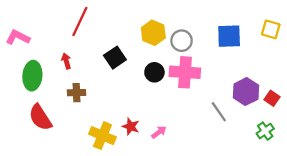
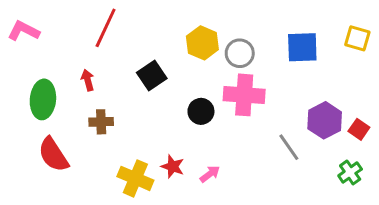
pink L-shape: (18, 37) -> (24, 31), moved
black circle: (154, 72) -> (201, 111), moved

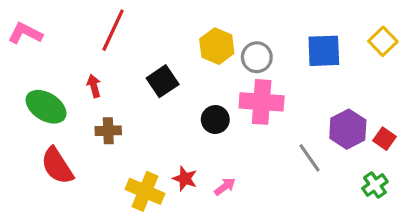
yellow square: (357, 38) -> (383, 41), turned 30
green ellipse: (43, 99) -> (46, 107), turned -63

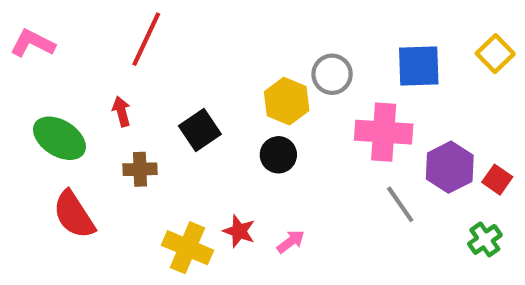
yellow hexagon: (217, 46) -> (287, 101), moved
black square: (163, 81) -> (200, 130), moved
pink cross: (262, 102) -> (384, 132), moved

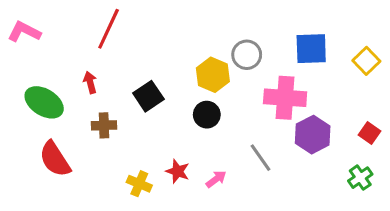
yellow square: (495, 54) -> (366, 61), moved
purple hexagon: (450, 167) -> (313, 135), moved
gray line: (400, 204) -> (261, 158), moved
yellow cross: (187, 248) -> (139, 184), size x0.7

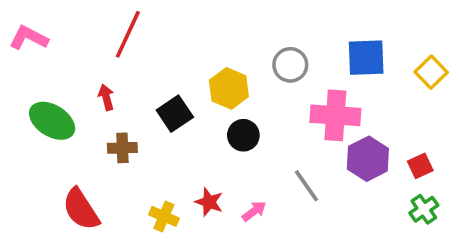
yellow hexagon: (213, 75) -> (229, 88), moved
red square: (369, 133) -> (420, 166), moved, turned 30
red semicircle: (55, 159) -> (81, 209), moved

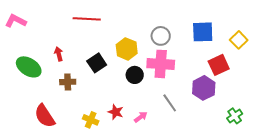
red line: (128, 34) -> (87, 19), moved, turned 68
pink cross: (335, 115) -> (161, 64), moved
red square: (420, 166) -> (219, 65), moved, size x1.5

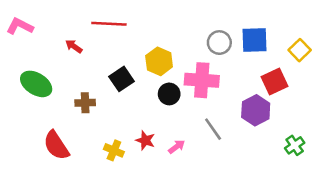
gray circle: (161, 36) -> (219, 43), moved
red arrow: (59, 54) -> (74, 46), moved, turned -40

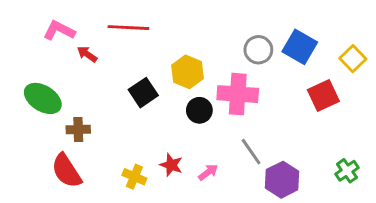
pink L-shape: (20, 26) -> (59, 31), moved
blue square: (254, 40) -> (300, 47), turned 32
brown cross: (85, 103) -> (78, 129), moved
purple hexagon: (256, 110) -> (282, 180), moved

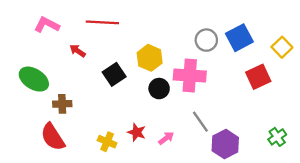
blue square: (300, 47) -> (239, 38), turned 32
red arrow: (87, 54) -> (78, 51), moved

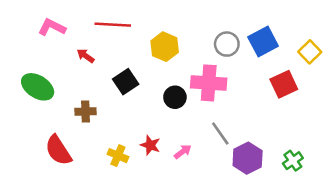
yellow hexagon: (150, 58) -> (165, 47), moved
brown cross: (62, 104) -> (86, 111), moved
green cross: (277, 137) -> (293, 161), moved

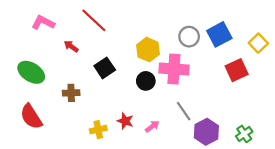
red line: (113, 25) -> (94, 20), turned 40
yellow hexagon: (165, 47) -> (148, 50), moved
red semicircle: (58, 150) -> (31, 117), moved
yellow cross: (118, 156) -> (98, 130), turned -35

